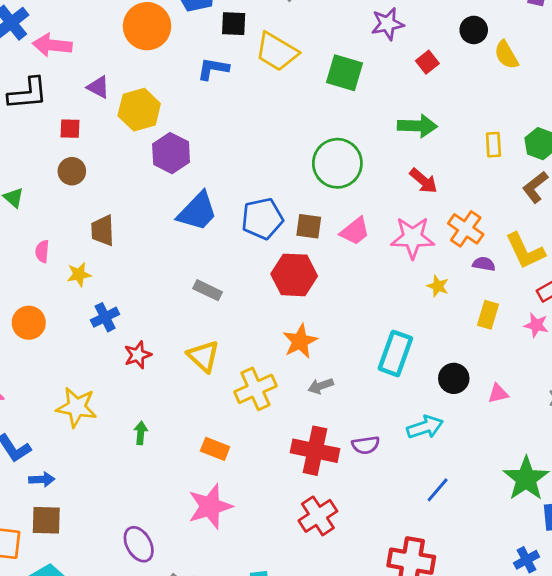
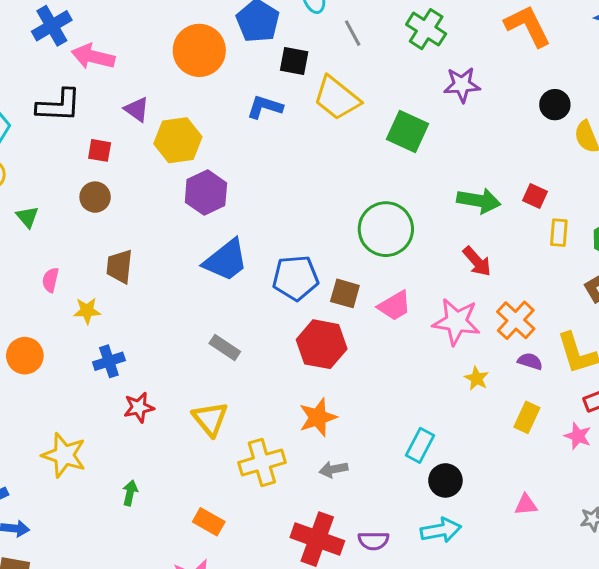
red square: (427, 62) -> (535, 196), moved, turned -35
cyan rectangle: (395, 353) -> (420, 445), size x0.7
black circle: (454, 378) -> (445, 480), moved

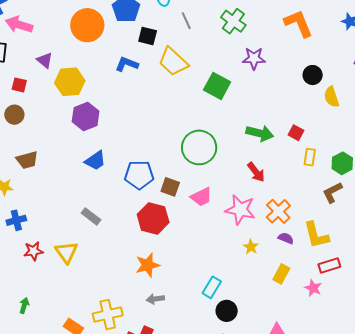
blue trapezoid: (226, 260) -> (95, 161), size x0.7
brown trapezoid: (120, 266) -> (27, 160), turned -115
yellow triangle: (210, 419) -> (66, 252), moved
yellow cross: (262, 463) -> (108, 314), moved

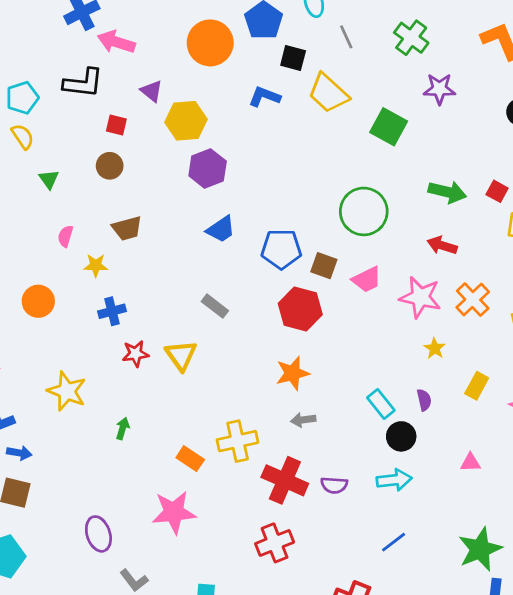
red arrow: (256, 172) -> (442, 245), turned 145
purple semicircle: (286, 238) -> (424, 400), moved, turned 56
cyan rectangle: (212, 287) -> (381, 404), turned -70

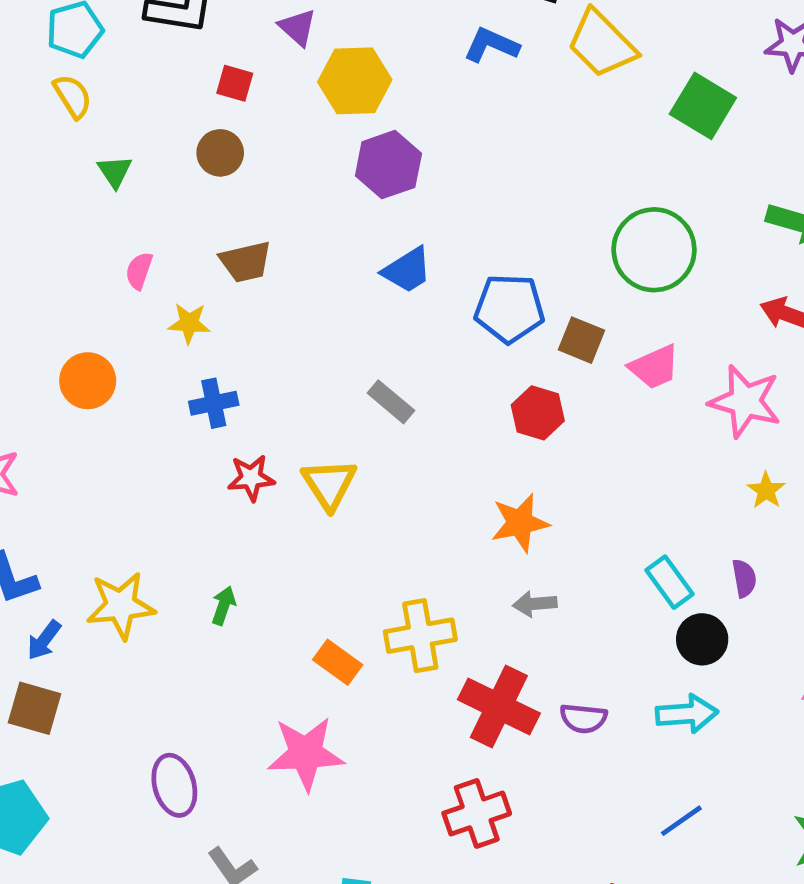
red hexagon: (300, 309) -> (538, 413), size x0.7
yellow star: (67, 391) -> (121, 605), moved, turned -30
blue arrow: (19, 453) -> (44, 640), turned 115

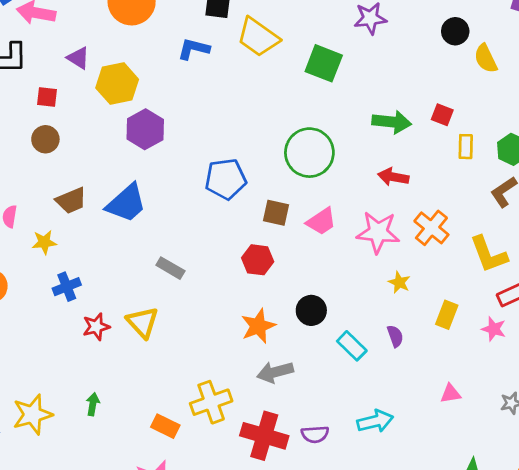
blue trapezoid: (407, 270) -> (126, 203), moved, size x1.4
blue pentagon: (509, 308) -> (226, 179), moved
gray arrow: (535, 604) -> (275, 372), size x1.4
black circle: (702, 639) -> (311, 310), moved

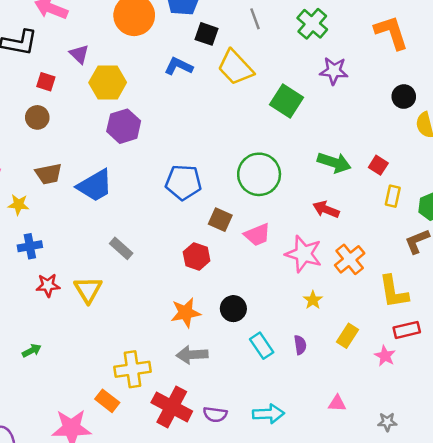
green arrow: (93, 404) -> (32, 351), turned 42
orange rectangle: (165, 426) -> (107, 401), moved

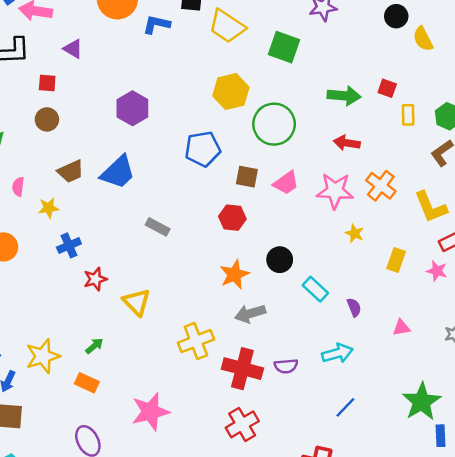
blue L-shape: (179, 66) -> (157, 24), moved
yellow hexagon: (108, 83) -> (231, 92), moved
yellow triangle: (88, 290) -> (137, 302), moved
purple semicircle: (300, 345) -> (354, 307), moved
orange rectangle: (107, 401) -> (87, 383), moved

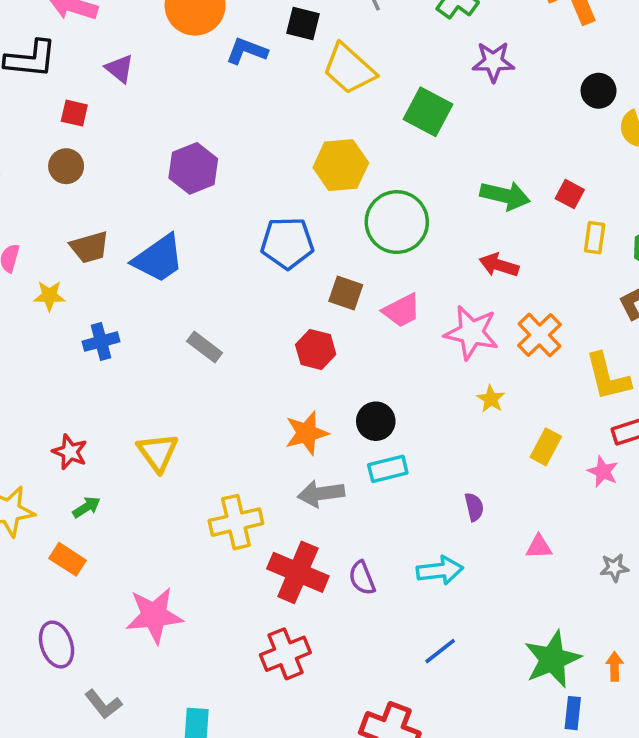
blue cross: (69, 245) -> (101, 342), moved
red star: (95, 279) -> (70, 452), moved, turned 30
cyan rectangle: (315, 289) -> (388, 469), moved, turned -65
purple semicircle: (286, 366) -> (362, 578), turned 65

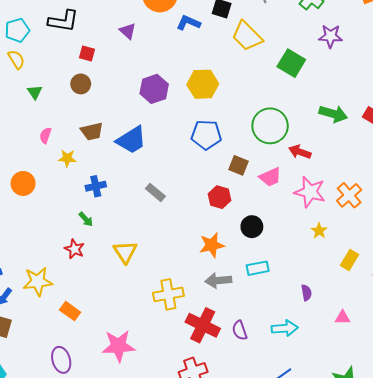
purple triangle: (120, 69) -> (128, 31), moved
yellow hexagon: (341, 165) -> (203, 84), moved
red arrow: (499, 265) -> (300, 152), moved
black circle: (376, 421) -> (252, 227), moved
green arrow: (87, 507) -> (86, 219), moved, turned 77

